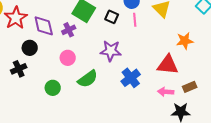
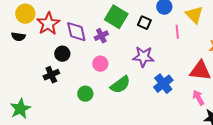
pink line: (135, 20) -> (177, 32), moved
pink arrow: (166, 92) -> (198, 98), turned 56

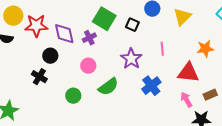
yellow triangle: (194, 15) -> (182, 17), turned 30
red star: (48, 24) -> (36, 26), turned 30
pink line: (177, 32) -> (162, 49), moved
purple star: (143, 57) -> (131, 59), turned 30
black cross: (51, 75) -> (39, 77), turned -35

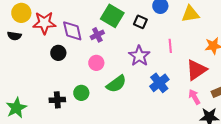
yellow triangle: (182, 17) -> (190, 14), turned 36
red triangle: (188, 73) -> (196, 70), turned -40
black cross: (39, 77) -> (57, 100), moved, turned -35

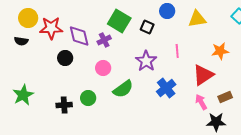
green star: (16, 108) -> (23, 95), moved

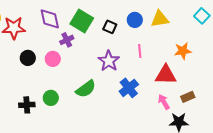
blue circle: (167, 11) -> (135, 20), moved
purple diamond: (79, 36) -> (50, 19), moved
pink circle: (103, 68) -> (53, 59), moved
red triangle: (203, 75) -> (166, 75), turned 35

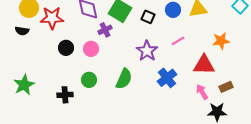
pink line: (140, 51) -> (178, 41), turned 64
green semicircle: (86, 89) -> (124, 79), turned -30
green circle: (51, 98) -> (89, 80), moved

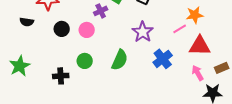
black semicircle: (22, 31) -> (27, 22), moved
pink line: (178, 41) -> (180, 29), moved
orange star: (221, 41) -> (195, 15), moved

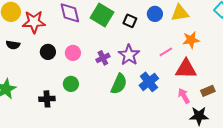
purple cross: (101, 11) -> (103, 58), moved
orange star: (195, 15) -> (191, 40), moved
green semicircle: (120, 60) -> (119, 84), moved

